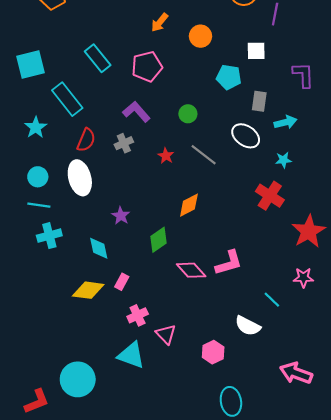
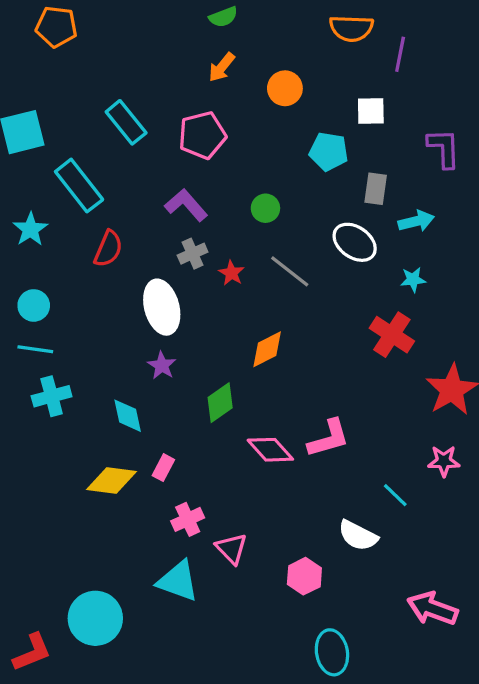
gray cross: (124, 143) -> (193, 254), moved
white ellipse: (80, 178) -> (162, 307), moved

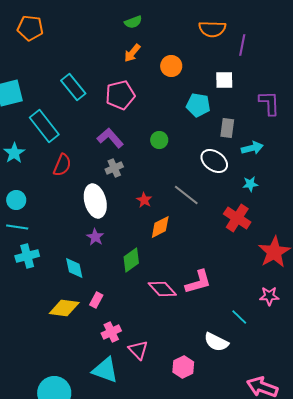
gray line: (290, 271) -> (186, 195), moved
red star: (231, 273) -> (144, 200), moved

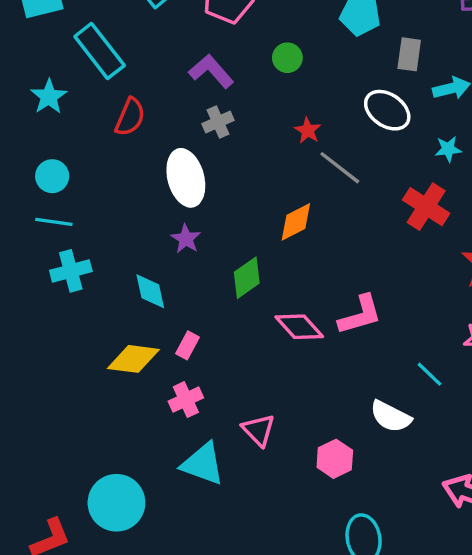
green circle: (159, 140) -> (287, 58), moved
red star: (144, 200) -> (308, 130), moved
pink cross: (111, 332) -> (186, 400), moved

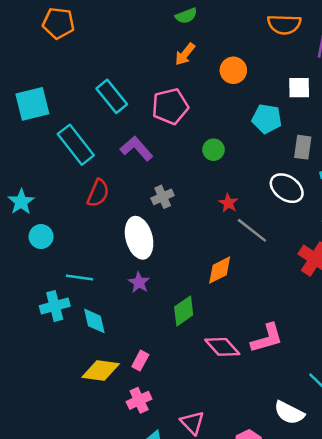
purple L-shape: (211, 71) -> (137, 148), moved
cyan star: (49, 97) -> (21, 202), moved
cyan line: (54, 222) -> (79, 277), moved
cyan diamond: (150, 291) -> (94, 321), moved

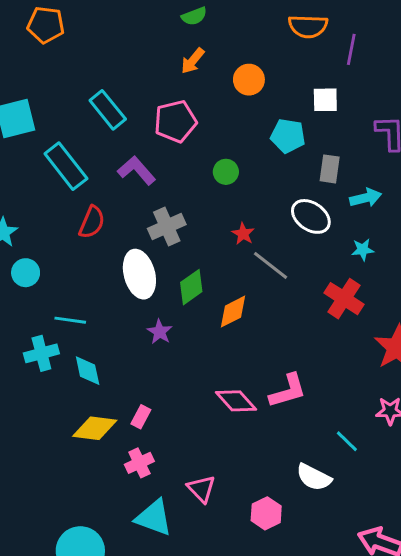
gray cross: (163, 197) -> (167, 227), size x1.4
purple star: (139, 282) -> (160, 332), moved
green diamond: (184, 311) -> (191, 287), moved

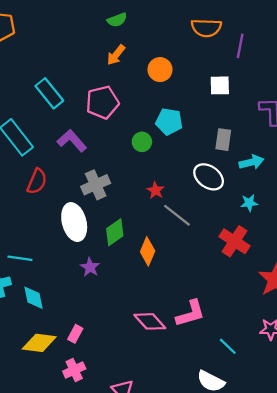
cyan pentagon: (288, 136) -> (169, 122), moved
orange diamond: (233, 312) -> (148, 251), turned -40
cyan line: (347, 441) -> (228, 346), moved

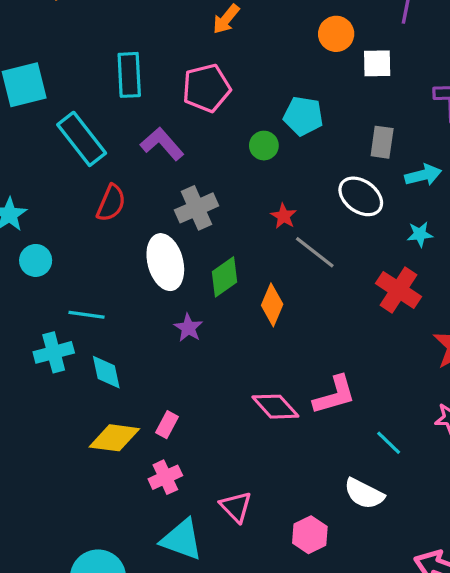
orange circle: (160, 70) -> (336, 34), moved
cyan rectangle: (49, 93) -> (129, 75), turned 36

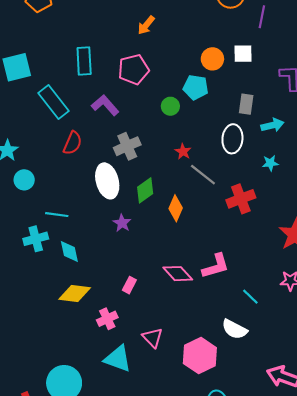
orange circle: (336, 34) -> (212, 59), moved
white ellipse: (361, 196) -> (232, 139), turned 60
red cross: (399, 290) -> (241, 199), moved, turned 36
pink rectangle: (167, 425) -> (129, 285), moved
pink hexagon: (310, 535) -> (200, 356), size x1.5

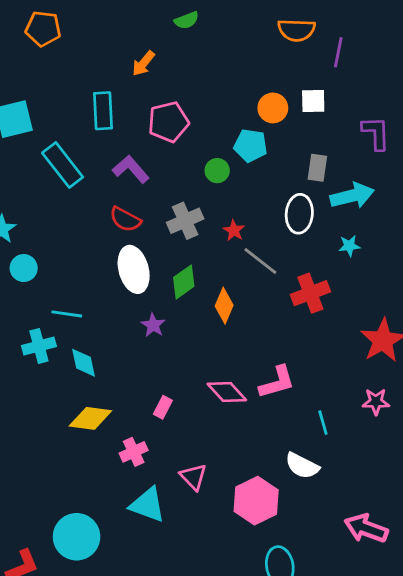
orange arrow: (146, 25) -> (143, 63), moved
cyan arrow: (272, 125) -> (352, 196), size x1.4
red semicircle: (73, 143) -> (125, 219), moved, turned 95
gray cross: (127, 146) -> (185, 221), moved
cyan line: (250, 297) -> (323, 423), turned 30

